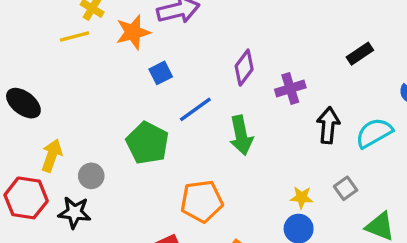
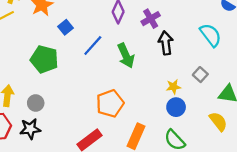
black arrow: (328, 125) -> (166, 43), moved
cyan semicircle: (374, 133) -> (211, 35), turned 95
green pentagon: (147, 143) -> (44, 59), moved

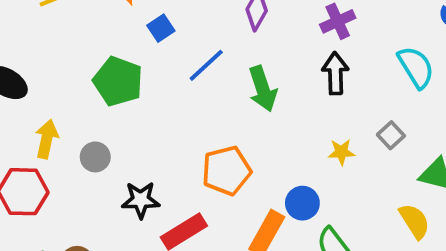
purple cross: (151, 19) -> (338, 21), moved
blue circle: (176, 107) -> (302, 203), moved
black star: (30, 129) -> (141, 200), moved

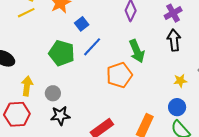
blue line: (206, 65) -> (92, 47), moved
orange pentagon: (226, 171) -> (119, 75), moved
black star: (141, 200) -> (60, 116), moved
blue circle: (302, 203) -> (177, 107), moved

